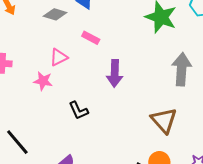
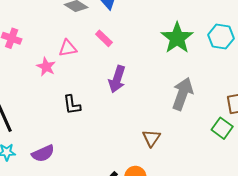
brown triangle: (164, 120) -> (151, 138), size x0.7

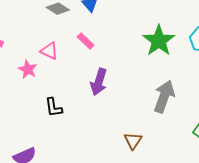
pink triangle: (68, 48) -> (49, 51), turned 36

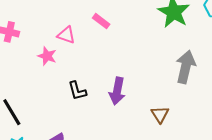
purple arrow: (99, 82) -> (117, 91), moved

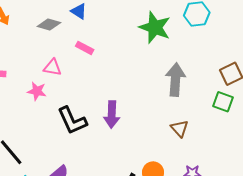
black L-shape: (77, 91) -> (72, 121), size x1.5
brown triangle: (160, 114) -> (180, 128), moved

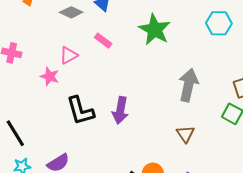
green star: (155, 27) -> (155, 30), moved
pink triangle: (52, 67) -> (69, 55), turned -48

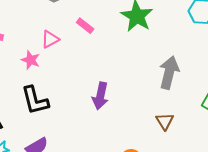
black L-shape: (80, 111) -> (35, 100), moved

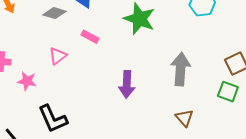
pink star: (31, 60) -> (27, 81), moved
purple arrow: (100, 96) -> (127, 84), moved

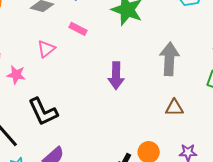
brown triangle: (184, 118) -> (174, 108), turned -48

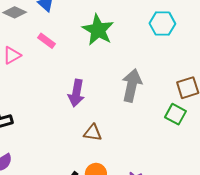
brown triangle: (174, 108) -> (93, 133), moved

